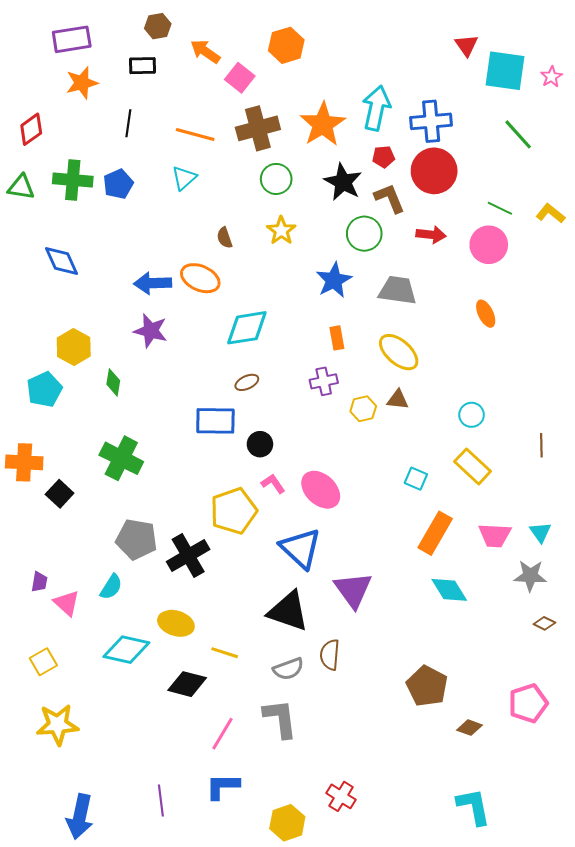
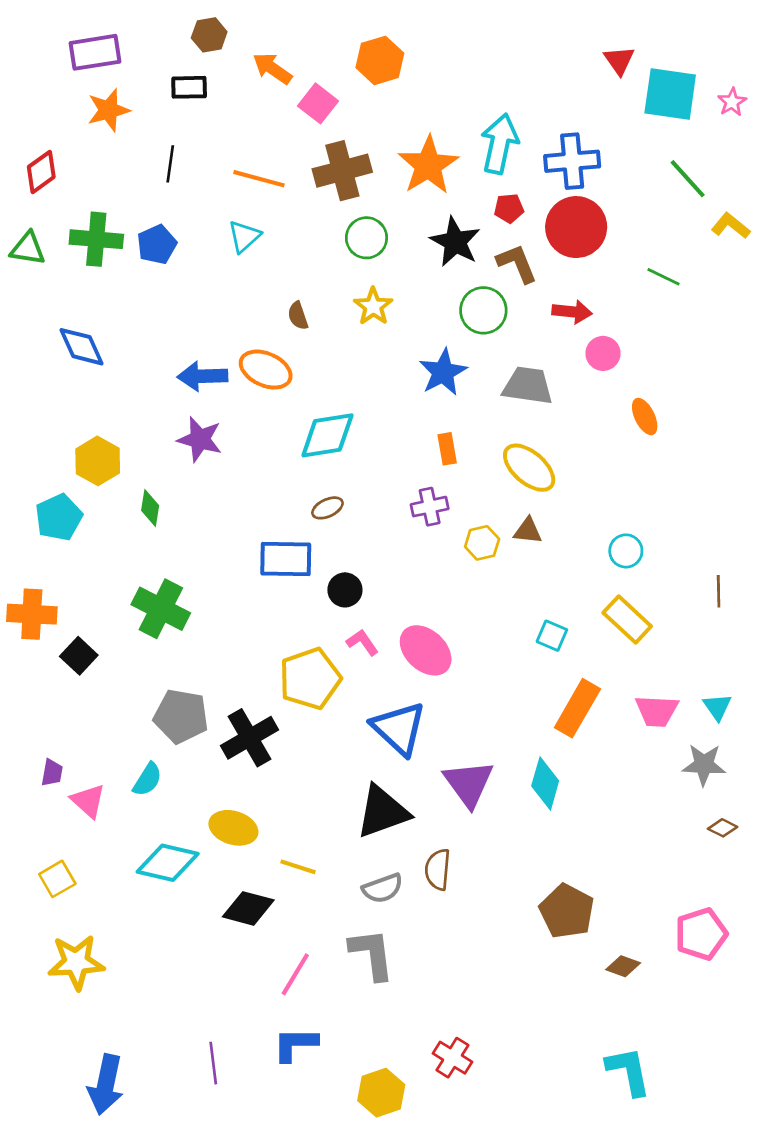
yellow L-shape: (550, 213) -> (731, 226), moved
pink circle: (489, 245) -> (603, 353), moved, size x0.7
cyan diamond: (449, 590) -> (545, 783), moved, turned 48
black triangle: (288, 611) -> (383, 812), turned -39

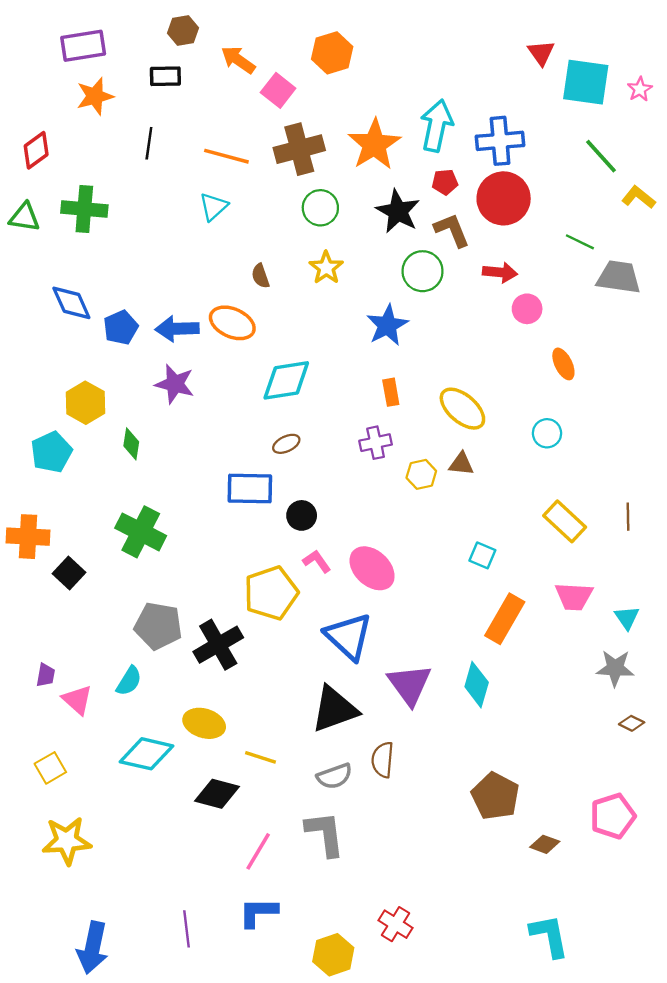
blue pentagon: (157, 245) -> (121, 328), moved
gray trapezoid: (528, 386) -> (619, 277), moved
cyan circle: (626, 551) -> (547, 433), moved
yellow rectangle: (627, 619) -> (565, 521), moved
pink trapezoid: (657, 711) -> (574, 596), moved

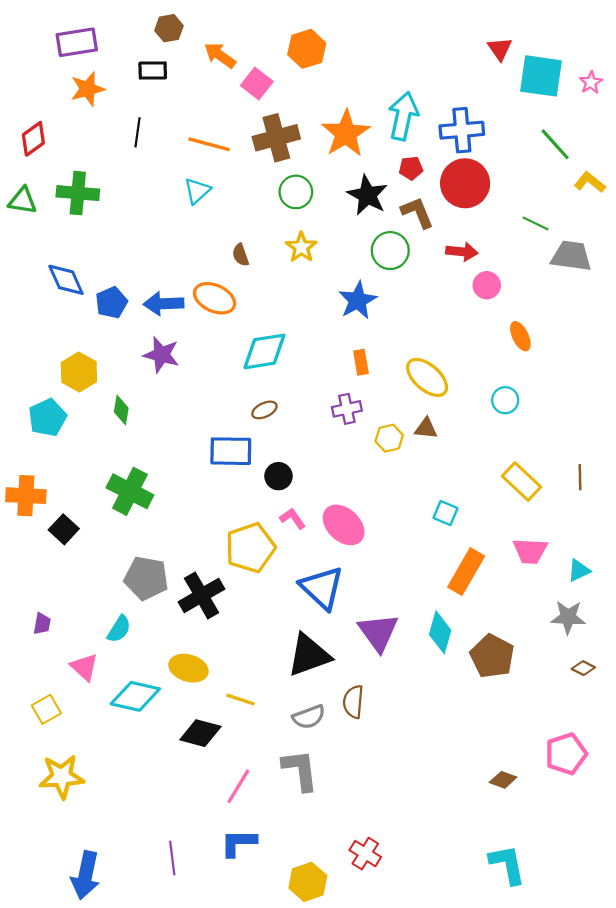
cyan triangle: (627, 618) -> (579, 570), turned 40
pink triangle: (77, 700) -> (84, 667), moved
brown pentagon: (495, 796) -> (492, 656), moved

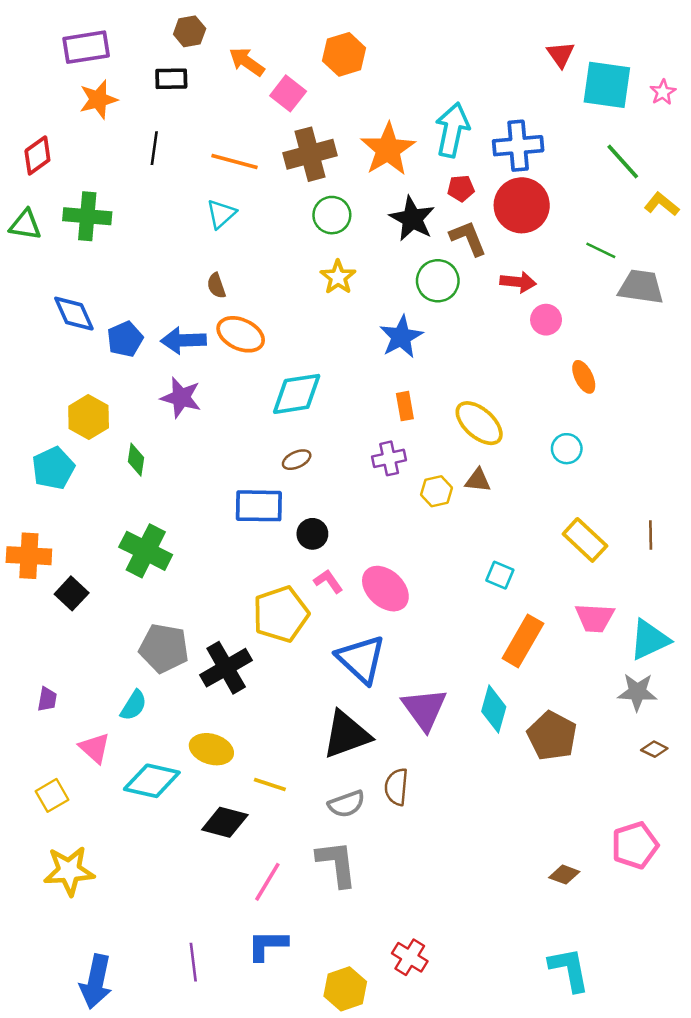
brown semicircle: (241, 255) -> (216, 286), moved
cyan triangle: (579, 570) -> (649, 640), size x1.6

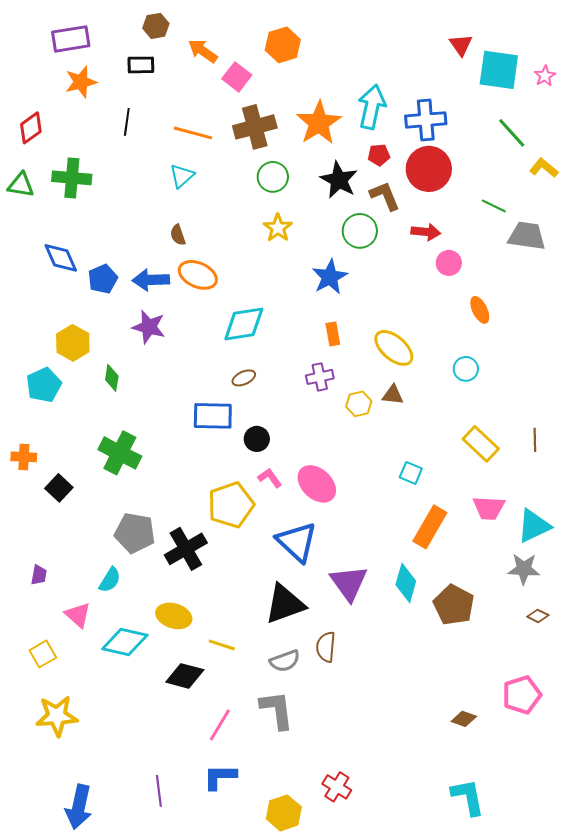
orange cross: (29, 556) -> (24, 457), size x0.7

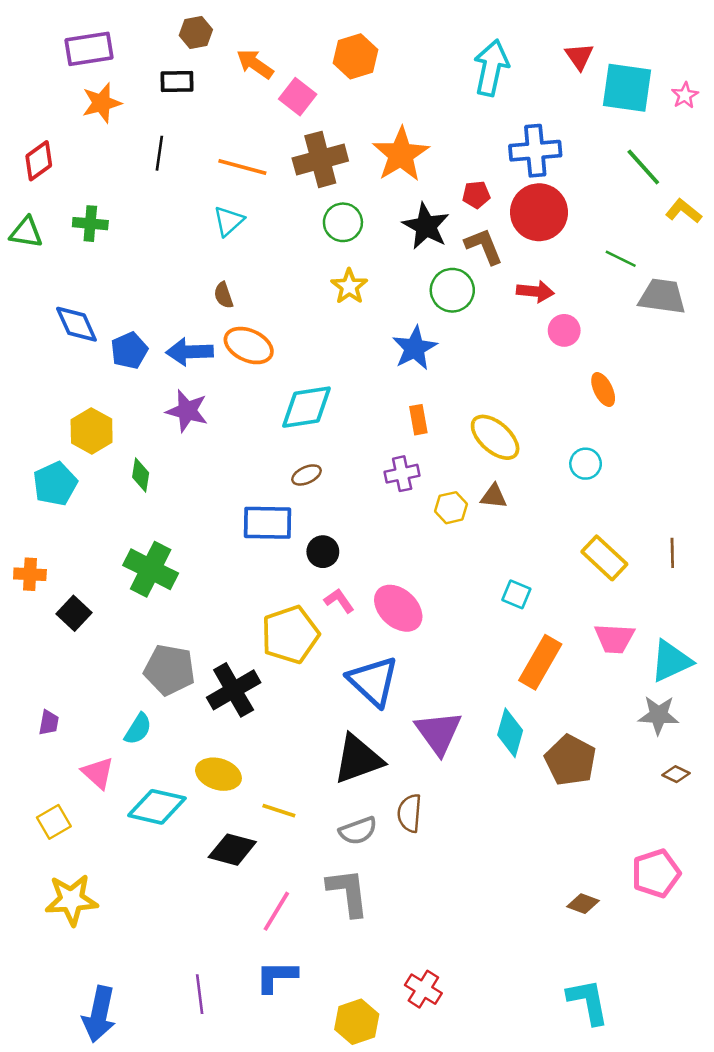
cyan arrow: (372, 107) -> (491, 68), moved
green cross: (72, 178) -> (90, 224), size x0.7

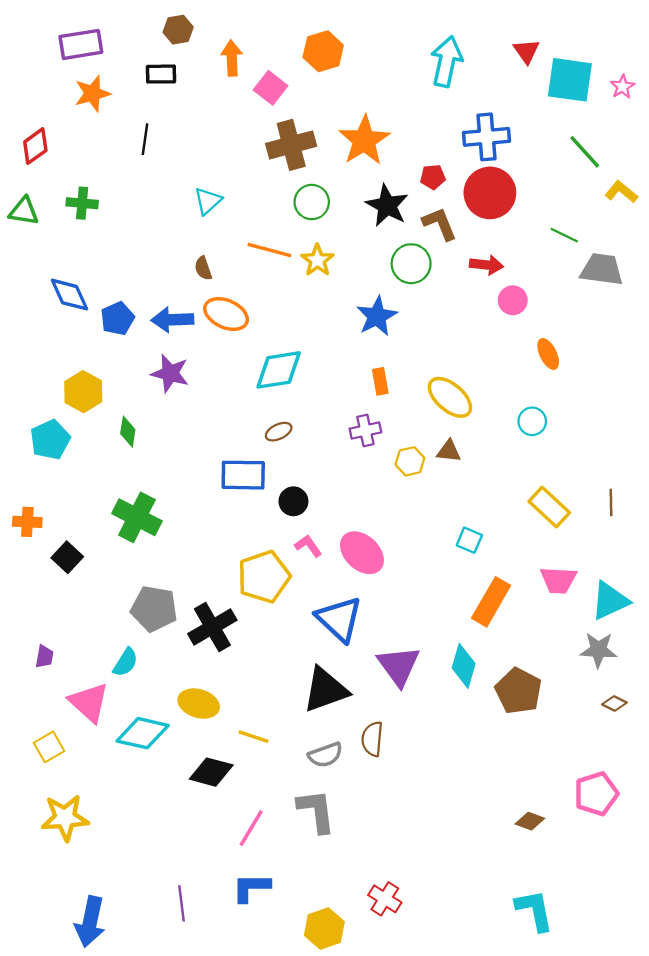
orange arrow: (255, 64) -> (232, 58), turned 52
orange line: (242, 167) -> (269, 250), moved
pink triangle: (98, 773) -> (89, 702), size x1.4

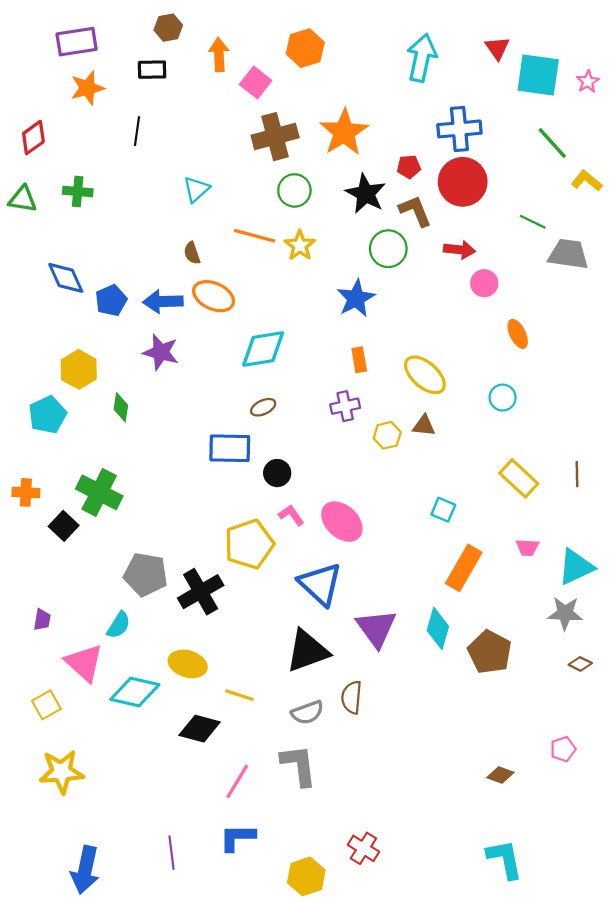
green cross: (137, 517) -> (99, 492), moved
pink trapezoid: (558, 580) -> (527, 547), size x0.7
pink pentagon: (596, 794) -> (563, 749), size x0.6

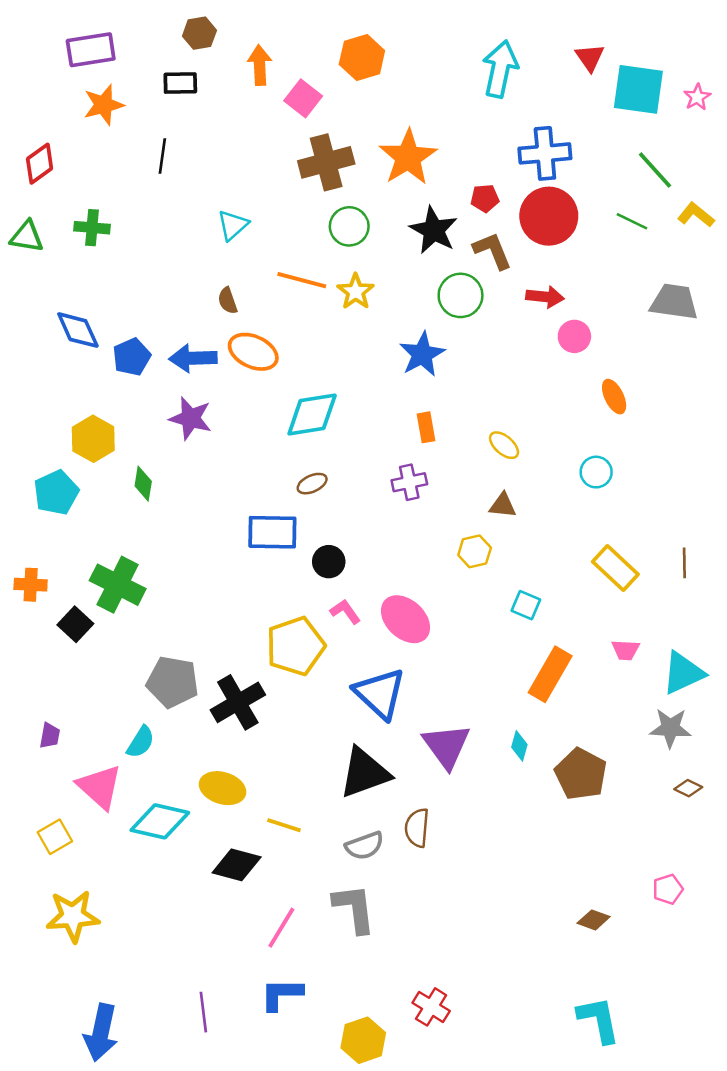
green line: (533, 222) -> (632, 221), moved
yellow ellipse: (425, 375) -> (504, 445), size x0.6
yellow hexagon: (387, 435) -> (475, 551), moved
cyan diamond: (438, 628) -> (519, 746), size x0.6

